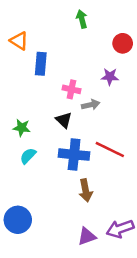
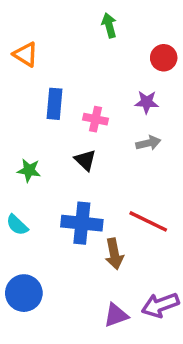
blue rectangle: (41, 64) -> (55, 104), moved
gray arrow: (91, 105) -> (148, 143), moved
red line: (110, 149) -> (148, 221), moved
blue cross: (74, 155) -> (82, 223), moved
cyan semicircle: (28, 156) -> (17, 225), moved, turned -90

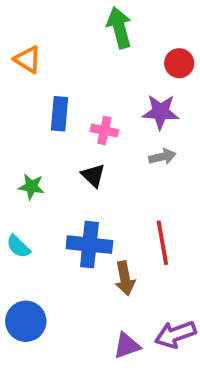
green arrow: (109, 25) -> (119, 28), size x1.5
purple star: (147, 102) -> (160, 112), size x1.4
red line: (148, 221) -> (162, 243), turned 54

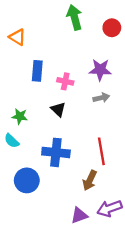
red circle: (179, 63) -> (112, 28), moved
cyan semicircle: (18, 246) -> (12, 141), moved
brown arrow: (125, 278) -> (90, 180), moved, turned 36
blue circle: (26, 321) -> (27, 180), moved

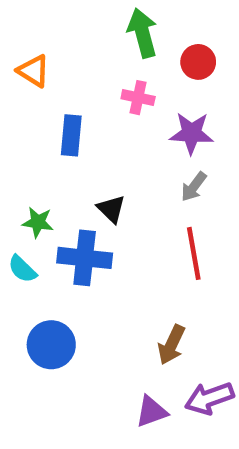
red circle: (112, 28) -> (198, 62), moved
pink cross: (65, 81) -> (138, 98), moved
gray arrow: (101, 98) -> (194, 187), turned 140
red line: (101, 151) -> (194, 253), moved
blue cross: (56, 152) -> (85, 258), moved

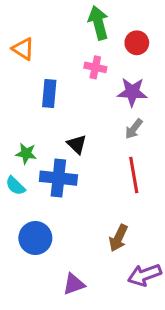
purple triangle: (151, 412) -> (74, 284), moved

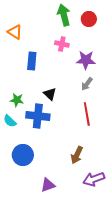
red circle: (137, 43) -> (89, 19), moved

